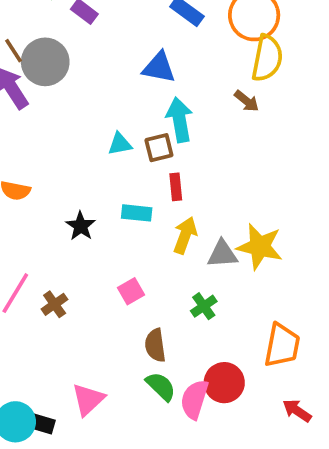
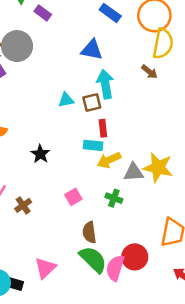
cyan rectangle: (137, 213) -> (93, 145), moved
yellow arrow: (185, 235) -> (109, 160), turned -135
green cross: (204, 306) -> (114, 198), moved, turned -35
green semicircle: (161, 386) -> (93, 259), size x1.4

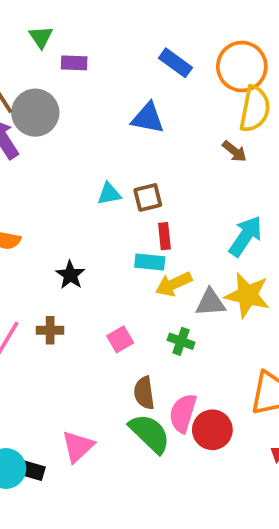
purple rectangle: (43, 13) -> (74, 63), turned -35
cyan arrow: (105, 84) -> (246, 236), moved, turned 44
brown cross: (23, 205) -> (50, 330), moved, turned 35
pink semicircle: (115, 268) -> (183, 413), moved

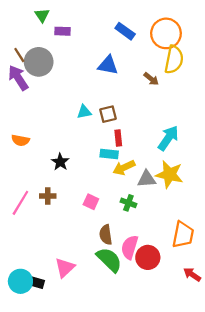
brown arrow: (234, 151) -> (151, 79), moved
pink square: (120, 339) -> (91, 202), turned -35

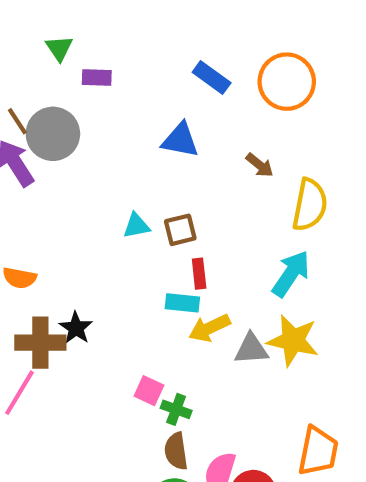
yellow semicircle: (174, 60) -> (310, 205), moved
black star: (60, 162) -> (76, 328), moved
brown cross: (48, 196) -> (40, 343), moved, size x1.6
green cross: (128, 203) -> (176, 409), moved

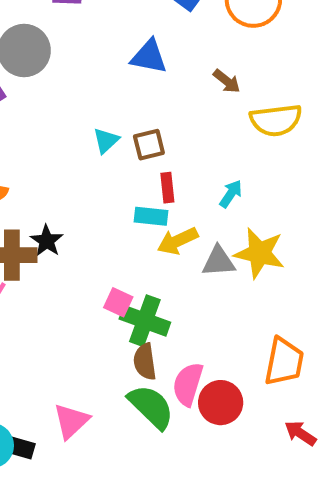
yellow semicircle: (310, 205) -> (276, 120), turned 72
cyan triangle: (136, 226) -> (106, 141), turned -32
cyan arrow: (291, 274) -> (231, 194), moved, size x0.6
green cross: (176, 409) -> (145, 321), size x1.6

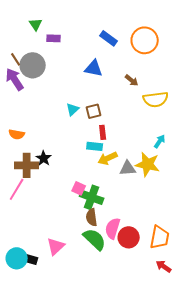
cyan arrow: (231, 194) -> (160, 141), moved
orange trapezoid: (284, 362) -> (160, 237), moved
red arrow: (300, 433) -> (164, 266), moved

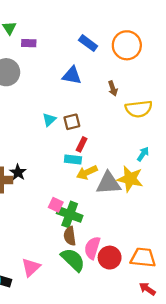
brown arrow: (132, 80) -> (113, 88), turned 32
red rectangle: (103, 132) -> (82, 144), turned 32
gray triangle: (128, 168) -> (109, 183), size x1.4
orange trapezoid: (160, 237) -> (143, 258), turned -95

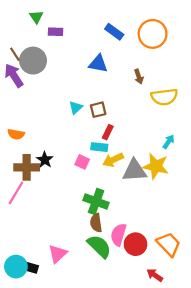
pink square: (56, 205) -> (82, 162), moved
orange trapezoid: (143, 258) -> (169, 244), turned 40
red arrow: (147, 289) -> (155, 275), moved

